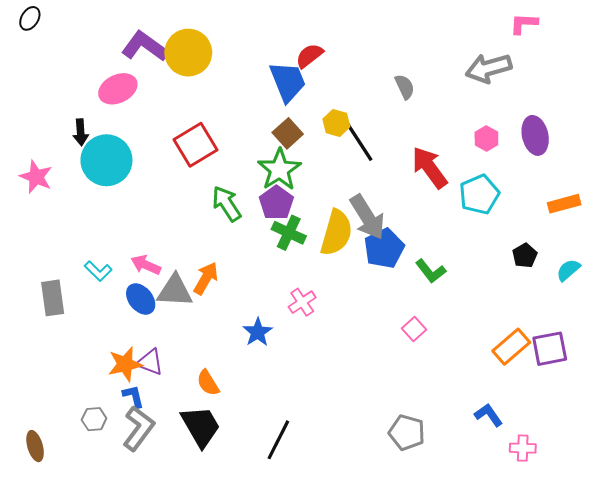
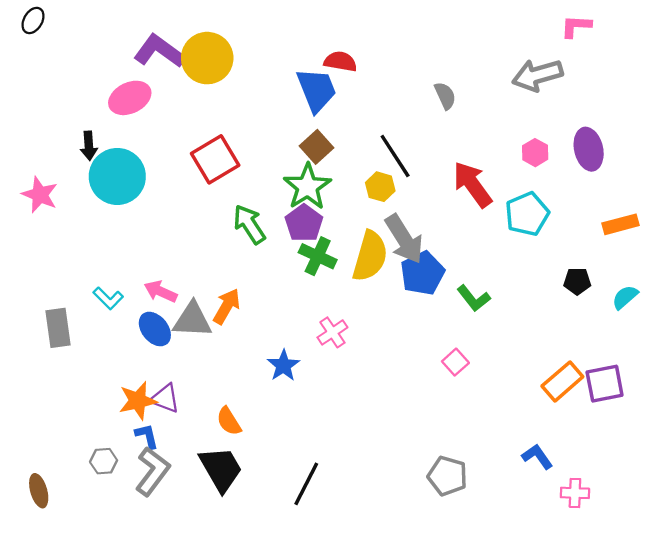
red semicircle: (309, 56) -> (340, 61), turned 48
yellow hexagon: (336, 123) -> (380, 187), moved
black pentagon: (525, 256) -> (577, 281), turned 30

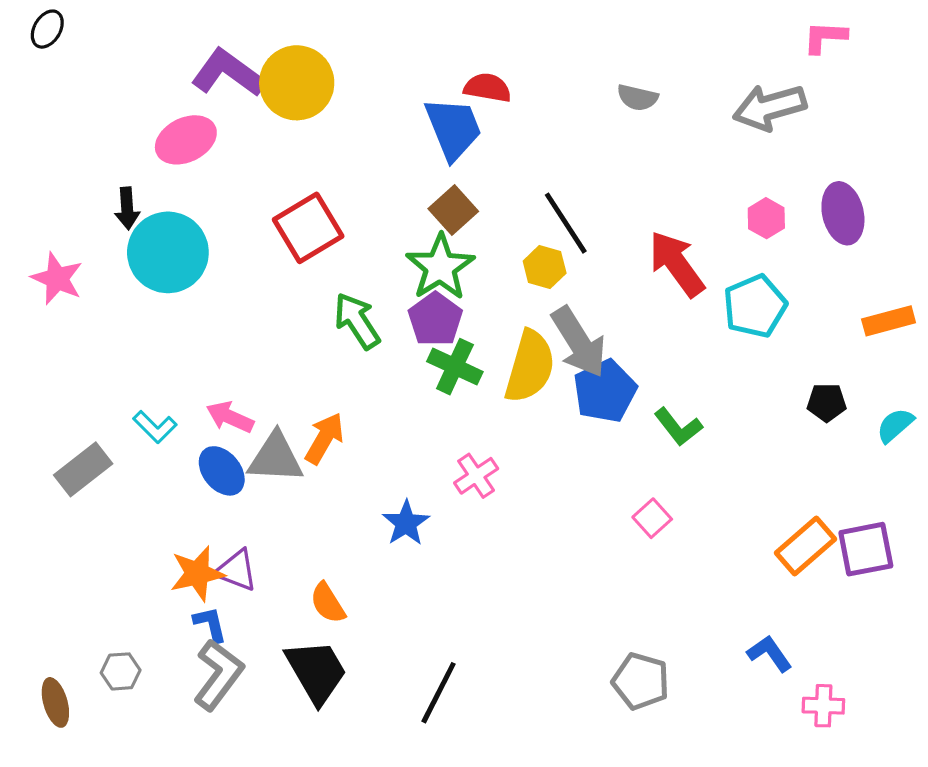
gray semicircle: (445, 96) -> (638, 98), moved, turned 128
gray rectangle: (58, 328) -> (83, 469), turned 60
gray hexagon: (104, 461) -> (121, 671), moved

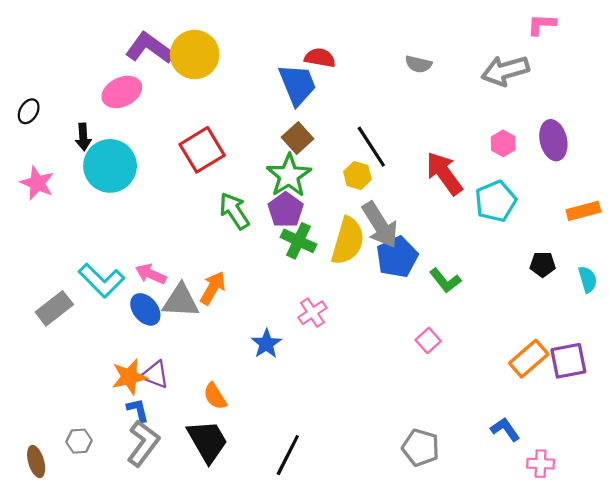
black ellipse: (47, 29) -> (29, 111), moved
cyan semicircle: (895, 425) -> (588, 279), turned 115
cyan L-shape: (155, 427) -> (101, 280), size x1.6

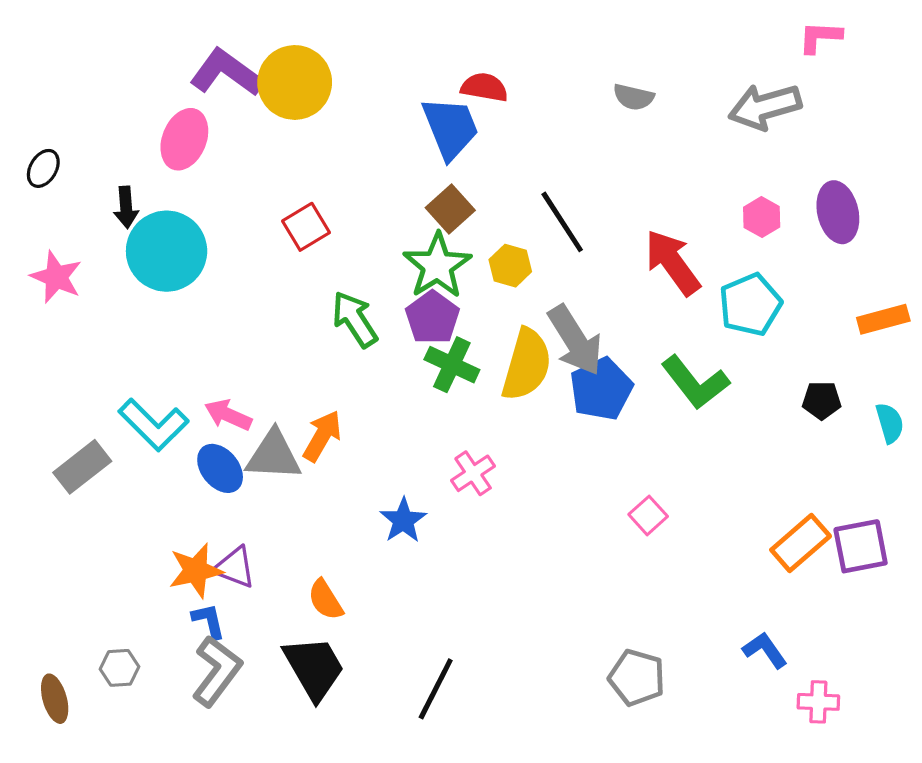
pink ellipse: (122, 92) -> (184, 139), turned -42
red square: (202, 150) -> (306, 227), size x0.7
yellow hexagon: (357, 176) -> (510, 266), moved
green L-shape: (445, 280) -> (695, 382), moved, size x1.4

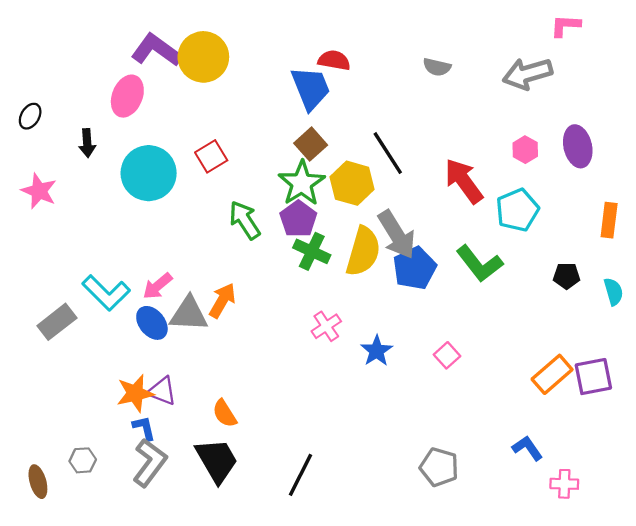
cyan circle: (167, 251) -> (149, 173), moved
yellow hexagon: (510, 266) -> (352, 183), size x1.5
orange rectangle: (883, 319) -> (609, 220), turned -68
pink arrow: (228, 415) -> (158, 286), turned -64
blue star: (403, 520) -> (377, 351), moved

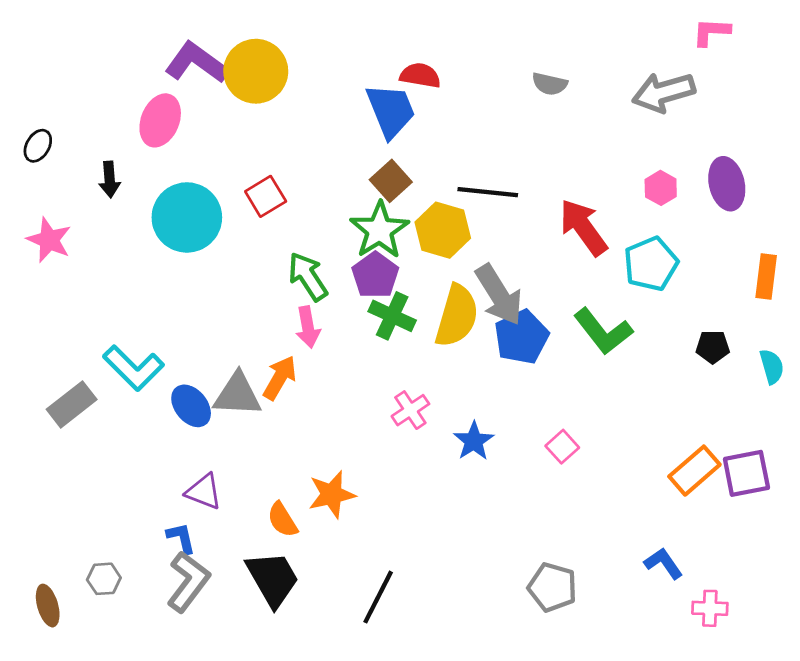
black line: (388, 153) -> (488, 192), turned -51
pink arrow: (158, 286) -> (308, 327), moved, turned -60
orange star: (135, 393) -> (332, 494), moved

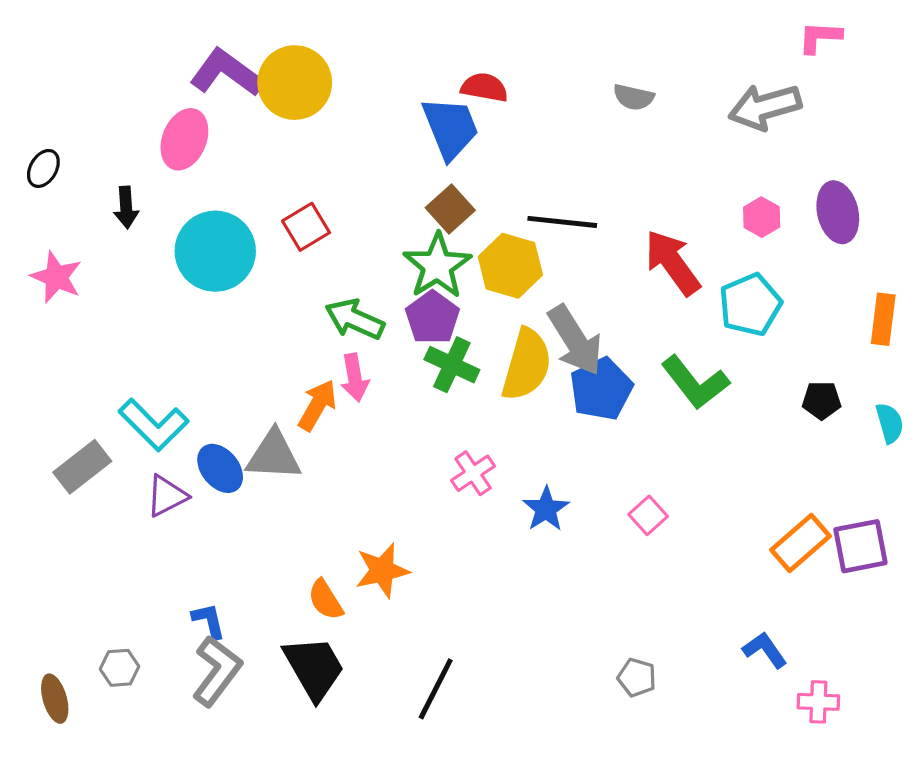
green arrow: (308, 277) -> (355, 319), turned -33
orange arrow: (280, 378) -> (317, 405), moved
purple triangle: (204, 492) -> (167, 496), moved, turned -48
gray pentagon: (552, 587) -> (637, 678), size x0.7

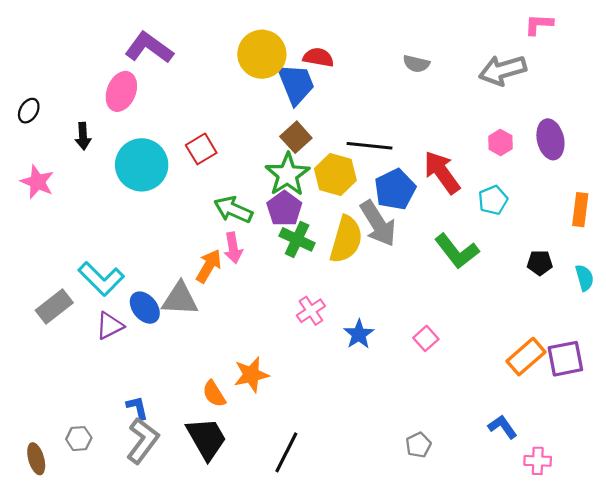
yellow circle: (295, 83) -> (262, 54), moved
cyan pentagon: (750, 305) -> (493, 200), size x0.7
blue pentagon: (601, 389) -> (395, 189), moved
gray pentagon: (637, 678) -> (418, 445), turned 30

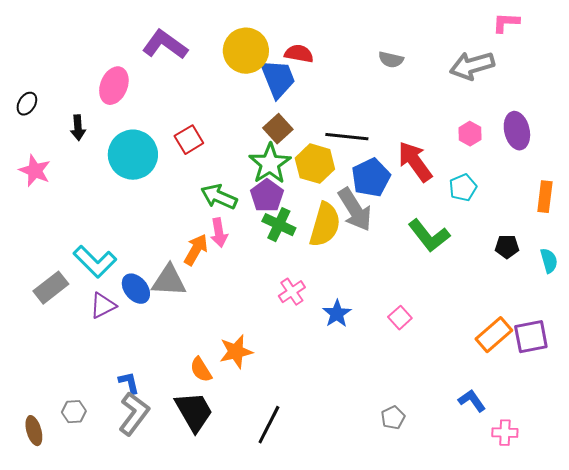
purple L-shape: (149, 48) -> (165, 45), moved

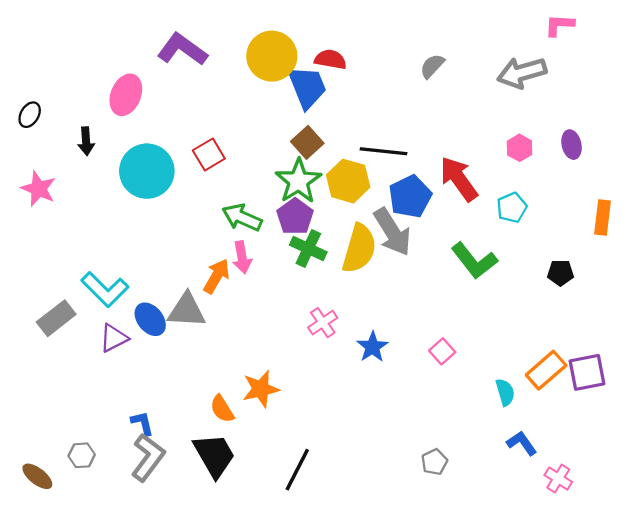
gray semicircle: (391, 60) -> (432, 66), turned 120
purple ellipse: (517, 131) -> (572, 145), size x0.7
cyan semicircle: (549, 261) -> (505, 392), moved
brown ellipse: (34, 431) -> (37, 476), turned -36
pink cross: (505, 433) -> (558, 479), turned 30

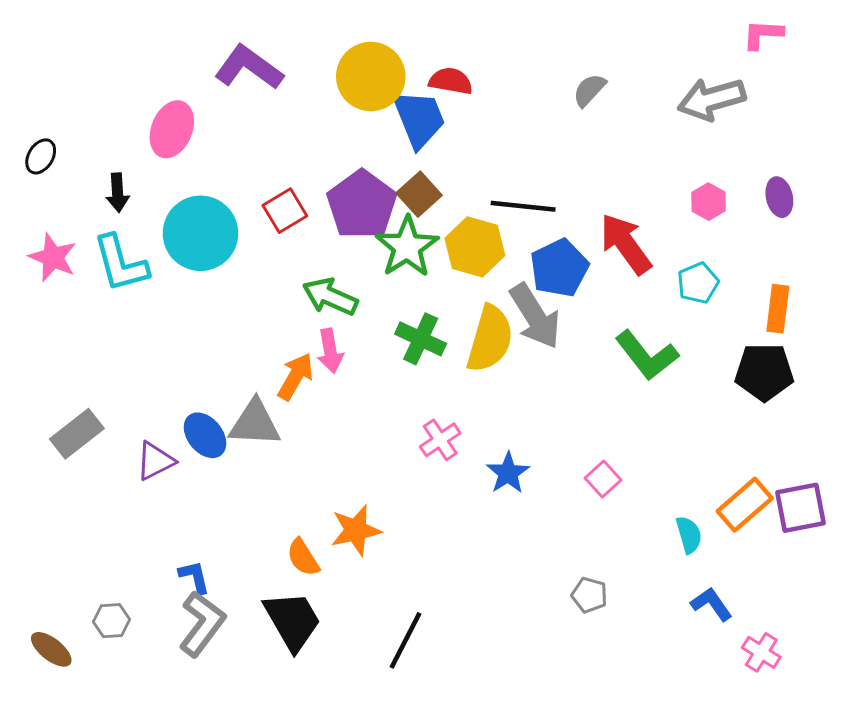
purple pentagon: (295, 216) -> (362, 205), moved, size x1.4
orange rectangle: (602, 218) -> (778, 309), moved
black pentagon: (560, 273) -> (764, 372), size x1.6
cyan L-shape: (105, 289) -> (121, 263), moved, turned 30
gray pentagon: (434, 462) -> (589, 595), moved, turned -30

